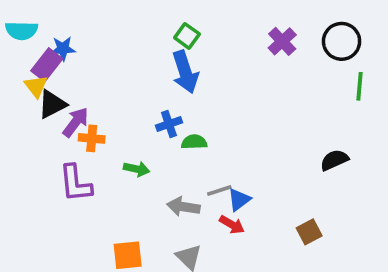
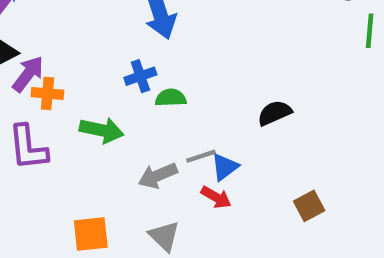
black semicircle: (334, 160) -> (274, 113), moved
green arrow: (137, 169) -> (102, 130), size x1.4
gray arrow: (183, 207) -> (158, 176), turned -32

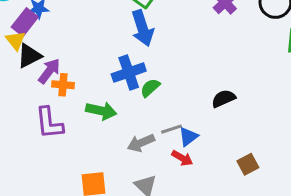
blue cross: (140, 76) -> (129, 73), size x1.5
green semicircle: (171, 98) -> (150, 88), turned -40

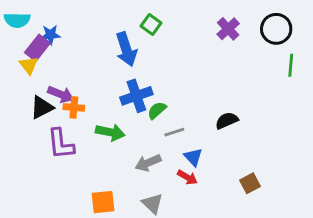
blue arrow: (142, 28) -> (126, 49), moved
black triangle: (29, 56) -> (42, 107), moved
purple arrow: (49, 71) -> (61, 94), turned 75
gray line: (171, 129) -> (174, 132), moved
blue triangle: (188, 137) -> (193, 157), turned -36

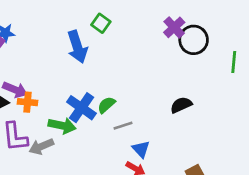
black circle: (276, 29) -> (194, 40), moved
blue cross: (136, 96) -> (81, 108), moved, turned -36
black semicircle: (227, 121) -> (181, 105), moved
gray arrow: (148, 163) -> (41, 146), moved

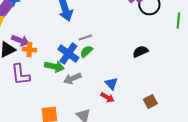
gray line: (123, 126) -> (85, 37), moved
gray arrow: (41, 146) -> (72, 78), moved

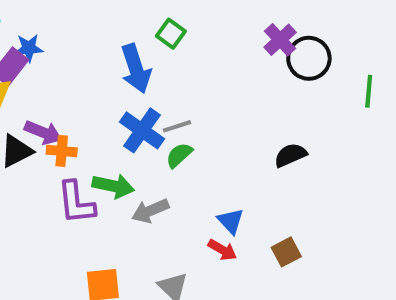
blue cross: (68, 53) -> (142, 130), moved
purple L-shape: (20, 74) -> (76, 202), moved
brown square: (150, 101) -> (286, 252), moved

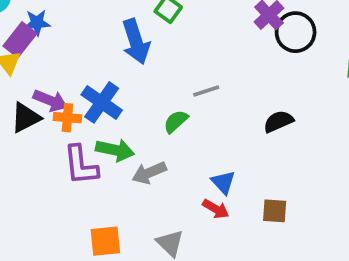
gray line: (177, 126) -> (206, 91), moved
blue cross: (142, 130) -> (102, 102), moved
brown square: (286, 252) -> (275, 211), turned 32

